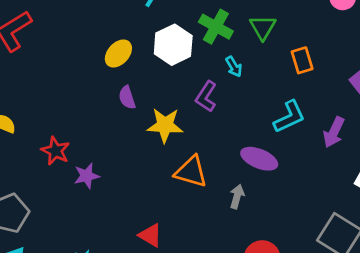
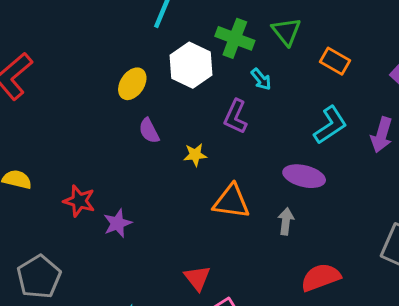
orange rectangle: (302, 60) -> (335, 61), turned -35
yellow star: (165, 125) -> (195, 155), size x0.6
red triangle: (150, 235) -> (197, 278), turned 30

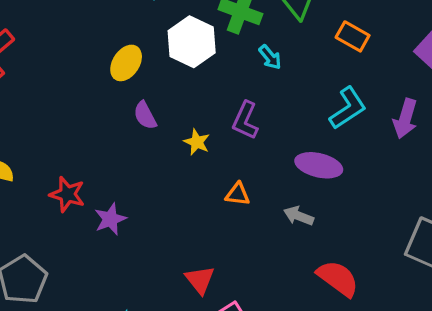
purple L-shape: (236, 117) -> (245, 120), moved
yellow star: (195, 155) -> (197, 142), turned 30
orange triangle: (231, 202) -> (238, 194), size x0.6
gray arrow: (286, 221) -> (299, 216), turned -75
red semicircle: (321, 277) -> (338, 278), turned 57

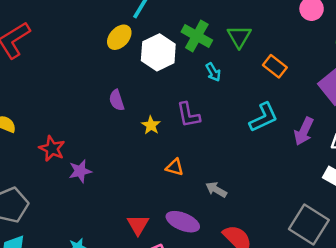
yellow ellipse: (126, 63) -> (119, 37), moved
purple L-shape: (245, 120) -> (188, 115), turned -44
purple ellipse: (319, 165) -> (183, 222), moved

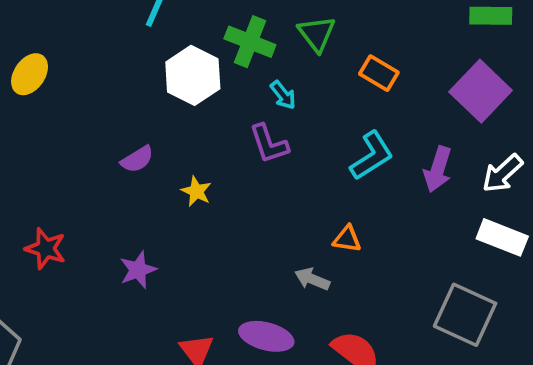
yellow ellipse: (119, 37) -> (30, 74), moved
purple semicircle: (117, 100) -> (137, 159), turned -95
purple L-shape: (188, 115) -> (269, 144), moved
orange triangle: (175, 167) -> (347, 239), moved
purple star: (80, 171) -> (138, 270), moved

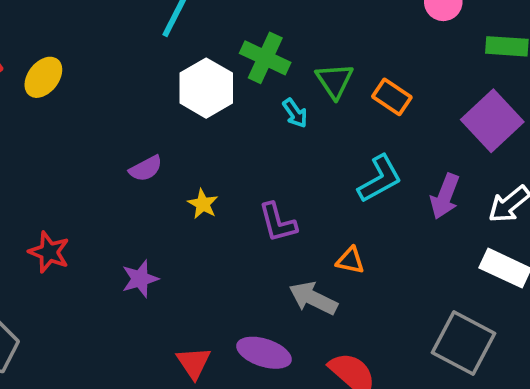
green triangle: (317, 34) -> (335, 81), moved
purple L-shape: (269, 144) -> (278, 222), moved
gray arrow: (312, 279) -> (313, 298), size x1.4

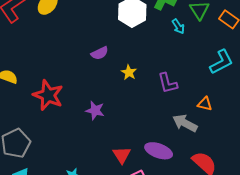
red star: (49, 252) -> (48, 95), size x1.4
purple star: (140, 279) -> (95, 110), turned 30

